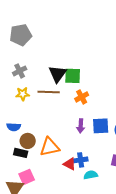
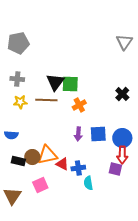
gray cross: (20, 71) -> (17, 79), turned 32
brown circle: (28, 141) -> (32, 157), moved
red triangle: (70, 164) -> (62, 164), moved
cyan semicircle: (91, 175) -> (88, 183), turned -88
pink square: (27, 177) -> (40, 185), moved

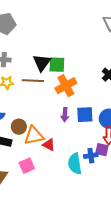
orange cross: (79, 105) -> (66, 86), size x1.5
brown circle: (32, 157) -> (19, 127), moved
blue cross: (78, 168) -> (91, 156), moved
cyan semicircle: (88, 183) -> (75, 164), size x1.5

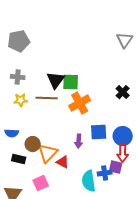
purple arrow: (65, 115) -> (79, 141), moved
orange triangle: (34, 136) -> (48, 153), turned -35

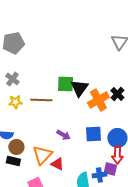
gray cross: (18, 77) -> (12, 79), turned 32
black triangle: (56, 80) -> (79, 88), moved
orange cross: (80, 103) -> (98, 100), moved
purple arrow: (79, 141) -> (63, 135), moved, turned -64
brown circle: (33, 144) -> (16, 147), moved

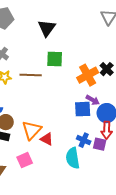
black triangle: (79, 88) -> (47, 28), moved
purple arrow: (63, 135) -> (93, 100), moved
blue cross: (99, 175) -> (84, 140), moved, turned 32

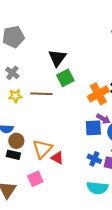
black triangle: (47, 28) -> (57, 58), moved
green square: (55, 59) -> (65, 78), turned -30
cyan semicircle: (73, 158) -> (97, 188), moved, turned -75

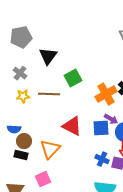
black triangle: (57, 58) -> (48, 56), moved
red triangle: (57, 158) -> (72, 126), moved, size x1.5

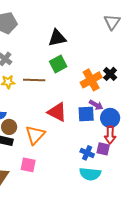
black triangle: (48, 56) -> (57, 38), moved, turned 42
blue cross: (102, 159) -> (87, 153), moved
pink square: (43, 179) -> (28, 165), turned 35

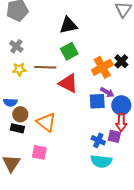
red triangle: (57, 112) -> (68, 83), moved
orange triangle: (35, 135) -> (46, 122), turned -35

